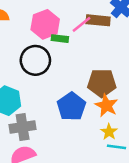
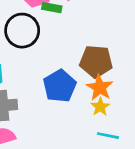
yellow star: (109, 132) -> (100, 107), moved

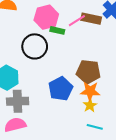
orange star: (100, 88) -> (90, 91), turned -30

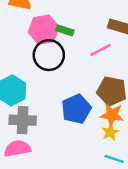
pink hexagon: (46, 17) -> (44, 30), moved
pink line: (77, 21) -> (101, 50), moved
green rectangle: (57, 30) -> (65, 30), moved

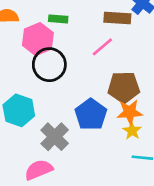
green rectangle: (65, 30) -> (58, 19), moved
gray cross: (23, 120) -> (55, 137), moved, turned -35

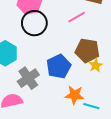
orange star: (130, 112) -> (75, 95), moved
yellow star: (132, 131) -> (96, 65), moved

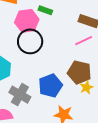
pink line: (77, 17) -> (84, 41), moved
gray cross: (28, 78) -> (20, 95), turned -30

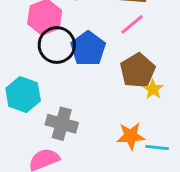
brown pentagon: (79, 72) -> (138, 71), turned -30
blue pentagon: (50, 86) -> (88, 49), moved

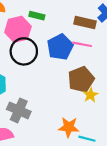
pink line: (132, 24) -> (82, 44), turned 42
blue pentagon: (88, 49) -> (60, 47), moved

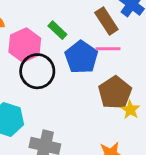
green rectangle: (37, 16) -> (57, 30), moved, turned 40
brown rectangle: (85, 23) -> (106, 21), turned 55

